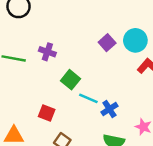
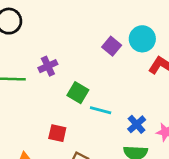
purple cross: (47, 52) -> (48, 66), turned -35
blue cross: (109, 109) -> (137, 124), moved

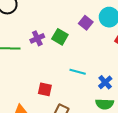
green square: (78, 93) -> (60, 37), moved

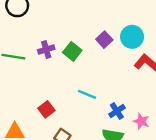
red square: (45, 89) -> (46, 109), turned 32

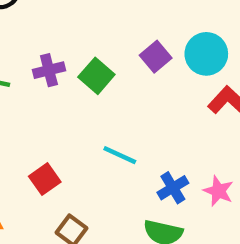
pink star: (141, 121) -> (218, 191), moved

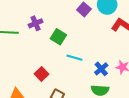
green square: (96, 76) -> (58, 37), moved

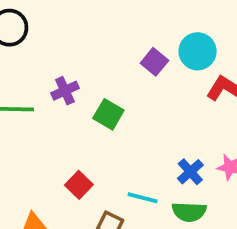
cyan line: (74, 58) -> (143, 198), moved

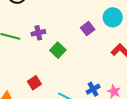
cyan circle: (198, 51) -> (113, 17), moved

